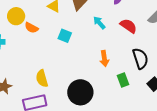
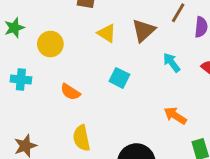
orange semicircle: (31, 28) -> (70, 92), moved
orange arrow: (104, 59) -> (175, 116), turned 126

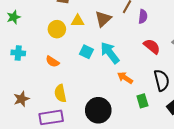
yellow triangle: (107, 33) -> (78, 21), turned -32
yellow circle: (50, 44) -> (57, 29), moved
cyan arrow: (172, 63) -> (110, 53), moved, size x1.6

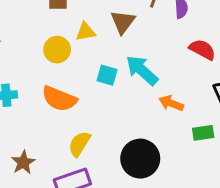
orange semicircle: (52, 62) -> (59, 99), size x1.6
yellow semicircle: (60, 93) -> (79, 144), turned 54
green rectangle: (142, 101) -> (203, 133), turned -72

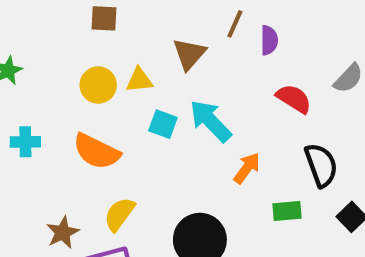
yellow triangle: (86, 32) -> (139, 80), moved
orange arrow: (171, 103) -> (247, 168), turned 100
brown star: (23, 162) -> (63, 233), moved

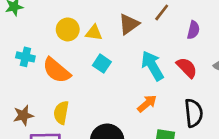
purple semicircle: (269, 40) -> (193, 30), moved
cyan arrow: (210, 121) -> (152, 66), moved
cyan cross: (25, 142) -> (25, 57), moved
yellow semicircle: (119, 214) -> (61, 113), turned -40

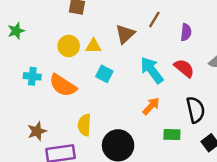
yellow semicircle: (61, 113) -> (84, 125), moved

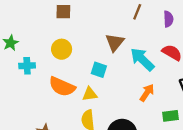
brown triangle: (125, 34) -> (115, 42), moved
yellow triangle: (93, 46) -> (90, 94), moved
cyan cross: (32, 76) -> (27, 66), moved

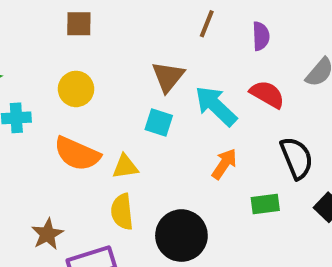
cyan square: (99, 70) -> (159, 122), moved

